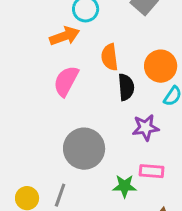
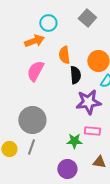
purple star: (146, 128) -> (88, 102), size x1.4
gray circle: (84, 149) -> (32, 120), moved

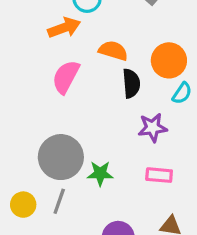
orange semicircle: (64, 55) -> (113, 51), turned 114
purple star: (88, 102) -> (153, 128), size x0.7
green star: (74, 141) -> (100, 173), moved

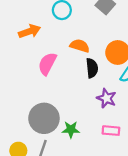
orange arrow: (64, 28) -> (29, 31), moved
purple star: (153, 128) -> (106, 98), turned 30

